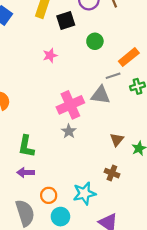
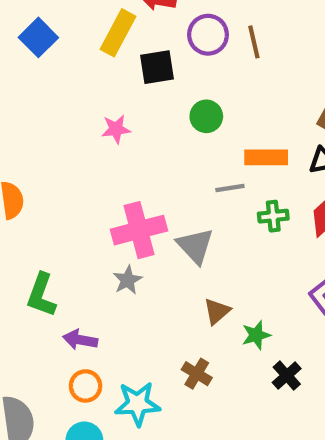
orange rectangle: (129, 57) -> (266, 157), turned 30
gray triangle: (101, 95) -> (195, 246), moved, turned 30
purple arrow: (26, 173) -> (80, 340), moved
orange circle: (49, 195) -> (85, 386), moved

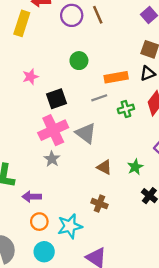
black square: (157, 67) -> (56, 99), moved
brown triangle: (217, 311) -> (104, 167), turned -42
green star: (256, 335) -> (135, 167), moved

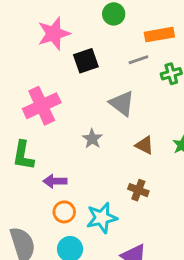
pink star: (30, 77) -> (54, 34), size x1.6
pink cross: (53, 130) -> (42, 106), moved
gray star: (52, 159) -> (92, 139), moved

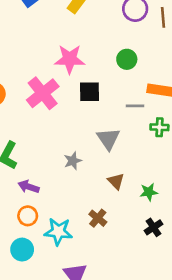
pink cross: (42, 106) -> (43, 93), moved, turned -32

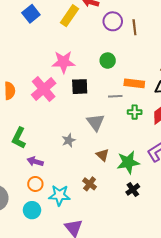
green star: (149, 192) -> (128, 162), size x1.6

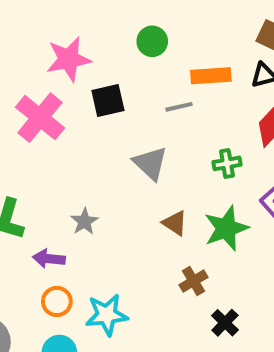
green cross: (135, 112) -> (227, 163), moved
gray star: (69, 140) -> (84, 222), moved
brown cross: (90, 184) -> (193, 281), moved, turned 32
black cross: (133, 189) -> (225, 323), moved

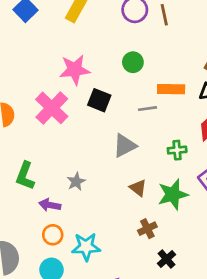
black square: (108, 100) -> (99, 100), turned 30
gray triangle: (150, 163) -> (125, 146), turned 45

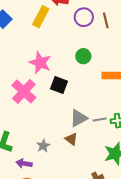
pink star: (75, 70) -> (40, 63), turned 30
gray line: (147, 109) -> (100, 119), moved
brown triangle: (138, 188) -> (71, 139), moved

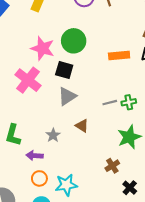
green circle: (83, 56) -> (74, 41), moved, size x1.5
gray triangle: (79, 118) -> (67, 96), moved

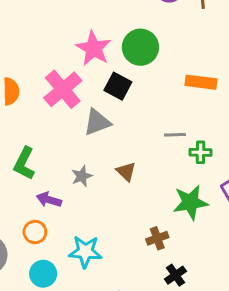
gray triangle: (67, 96) -> (97, 122), moved
gray line: (110, 103) -> (175, 135), moved
orange circle: (39, 178) -> (35, 232), moved

